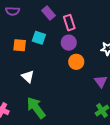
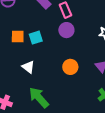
cyan square: (39, 38) -> (36, 38), moved, turned -32
orange circle: (76, 62) -> (70, 67), moved

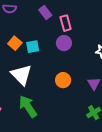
orange square: (18, 37) -> (15, 43), turned 32
white triangle: (28, 67) -> (21, 75), size x1.6

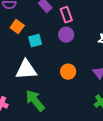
orange square: (15, 43) -> (17, 27), moved
white triangle: (21, 75) -> (26, 70), turned -45

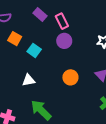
cyan square: (35, 41) -> (34, 50), turned -32
white triangle: (26, 70) -> (29, 80), size x0.6

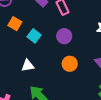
purple circle: (64, 41) -> (64, 36), moved

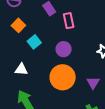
orange circle: (70, 64) -> (63, 77), size x1.6

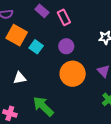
orange square: (18, 25) -> (17, 35), size x1.5
white triangle: (21, 69) -> (20, 78), moved

